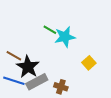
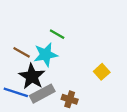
cyan star: (65, 37) -> (46, 55), moved
brown line: (14, 56) -> (22, 52), moved

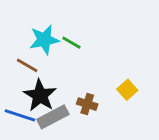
cyan star: (46, 55) -> (44, 40), moved
brown cross: (70, 99) -> (87, 104), moved

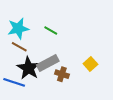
cyan star: (44, 40) -> (18, 28), moved
gray rectangle: (53, 117) -> (48, 63), moved

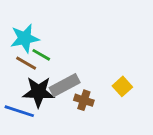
green line: (51, 30) -> (41, 55), moved
black star: (28, 68) -> (38, 92), turned -30

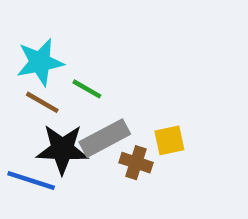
green line: (41, 55) -> (87, 89), moved
yellow square: (122, 86) -> (169, 140), moved, turned 30

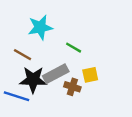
cyan star: (40, 62) -> (40, 27), moved
green line: (87, 89) -> (74, 48), moved

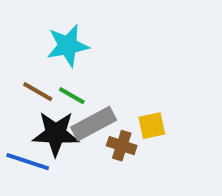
green line: (74, 48) -> (72, 96), moved

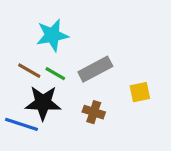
gray rectangle: (94, 124) -> (95, 69), moved
yellow square: (152, 126) -> (140, 92), moved

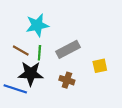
green line: (55, 74) -> (39, 53), turned 64

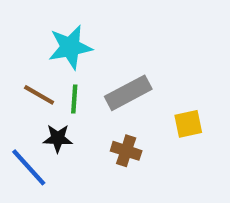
black star: (31, 74) -> (58, 138), size x0.6
blue line: (15, 89) -> (29, 167), turned 30

